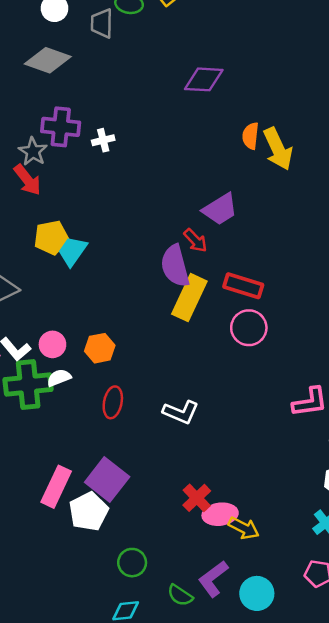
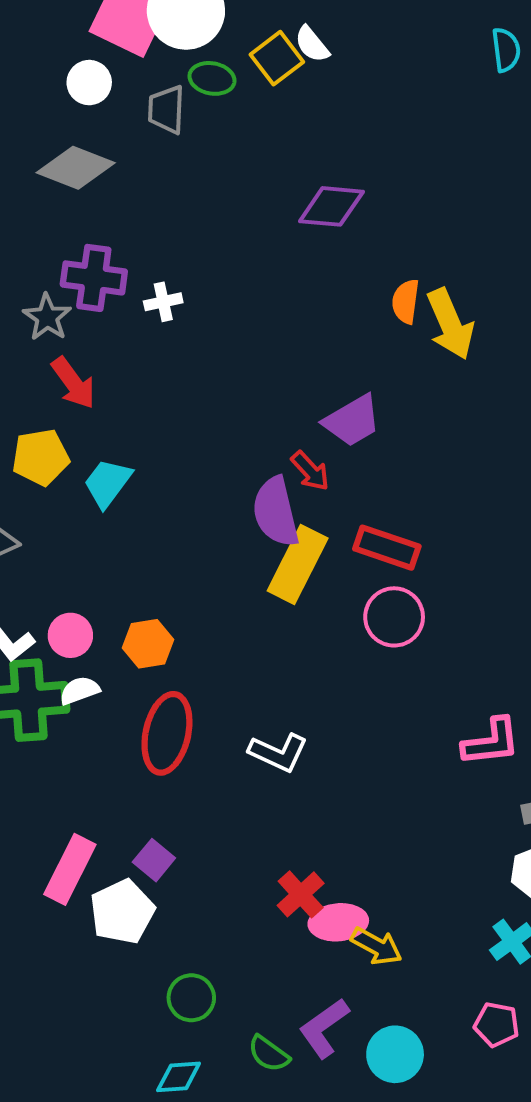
red arrow: (27, 180) -> (73, 383), moved
yellow pentagon: (51, 238) -> (41, 457), moved
red ellipse: (113, 402) -> (167, 733), size x1.5
purple square: (107, 480) -> (154, 860), size x0.6

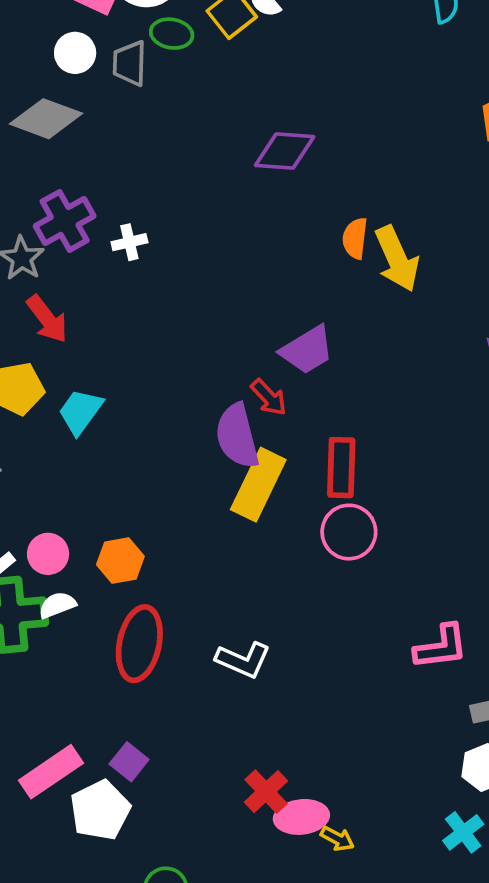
white circle: (89, 83) -> (75, 53), moved
purple cross: (94, 278) -> (65, 221), turned -36
red rectangle: (387, 548) -> (341, 468), turned 74
pink rectangle: (70, 869) -> (51, 772), turned 30
yellow arrow: (377, 946) -> (337, 839), size x0.7

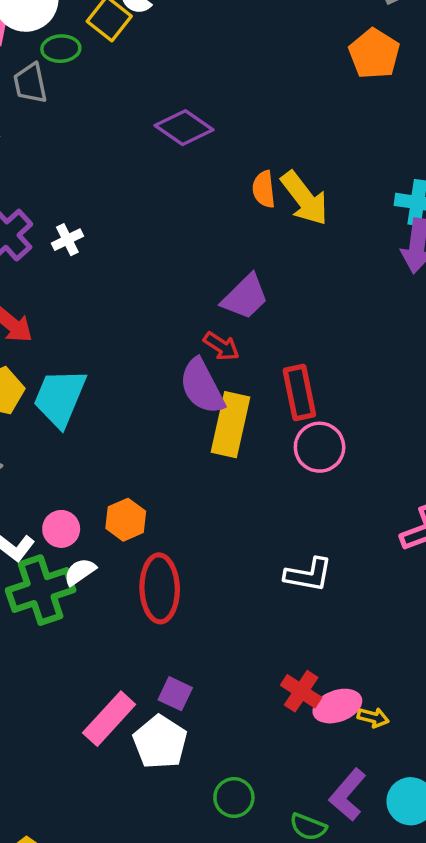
purple diamond: (285, 151) -> (184, 128), turned 44
cyan trapezoid: (80, 411) -> (60, 398), size x1.4
white L-shape: (243, 660) -> (308, 575), moved

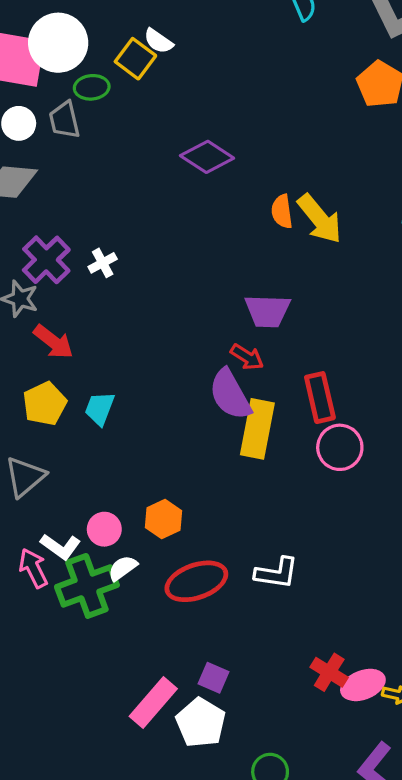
purple trapezoid: (245, 297) -> (268, 311), turned 48
cyan trapezoid: (60, 398) -> (100, 409), size x0.6
white L-shape: (308, 575) -> (277, 573), moved
red ellipse: (160, 588) -> (196, 581), turned 74

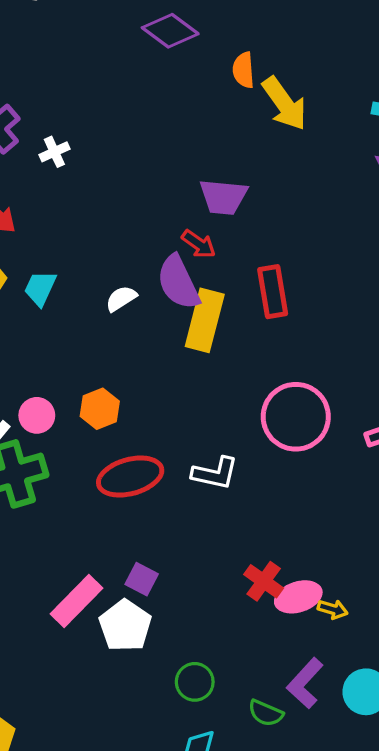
orange semicircle: (282, 212) -> (243, 70), moved
white cross: (103, 263) -> (54, 152), moved
pink circle: (340, 447) -> (296, 417), moved, size x1.4
white semicircle: (123, 568) -> (121, 299), moved

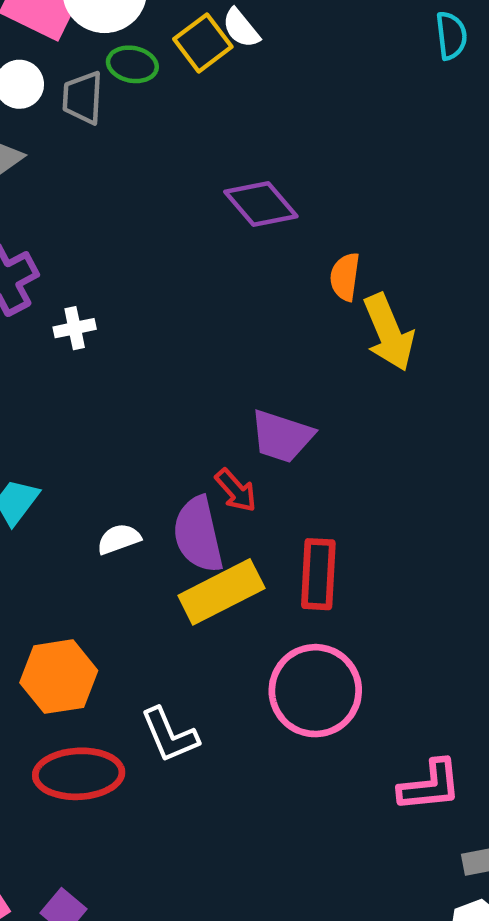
yellow rectangle: (205, 320) -> (221, 592), turned 36
orange hexagon: (100, 409) -> (59, 677), size x1.4
pink circle: (296, 417) -> (315, 691), moved
white L-shape: (215, 473) -> (170, 735), moved, turned 42

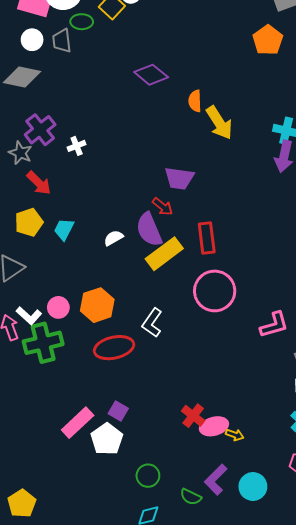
white L-shape: (170, 735) -> (152, 323), turned 68

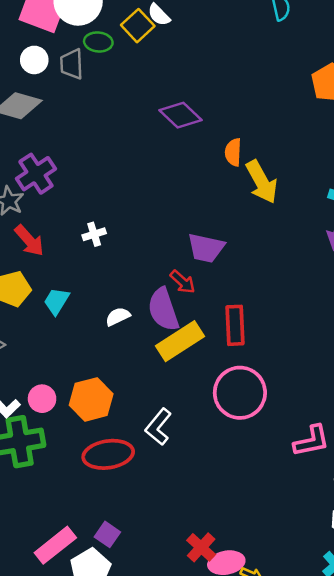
white cross: (77, 146) -> (94, 234), moved

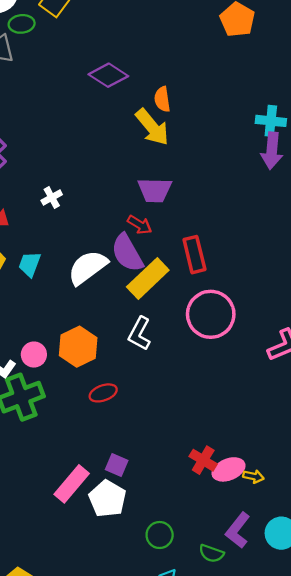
yellow arrow: (262, 182) -> (152, 127), moved
white semicircle: (118, 317) -> (88, 267), size x1.8
white L-shape: (158, 427) -> (140, 334), moved
red ellipse: (108, 454) -> (103, 393), size x0.6

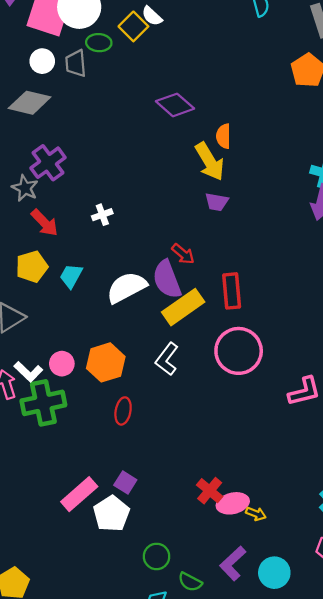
purple trapezoid: (155, 190) -> (217, 202), moved, size x0.7
red ellipse: (103, 393) -> (123, 411), turned -68
green semicircle: (211, 553) -> (190, 582), moved

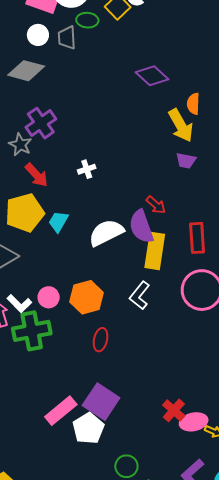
yellow pentagon: (32, 267) -> (25, 213), size x1.4
yellow rectangle: (183, 307) -> (155, 251), turned -48
purple square: (125, 483) -> (101, 402), size x1.8

